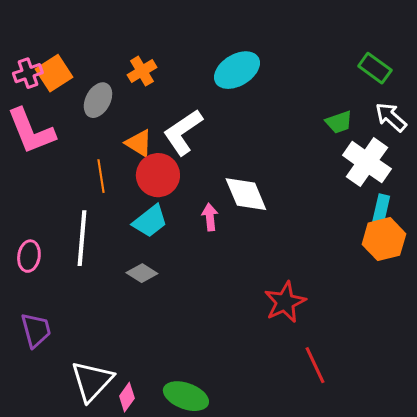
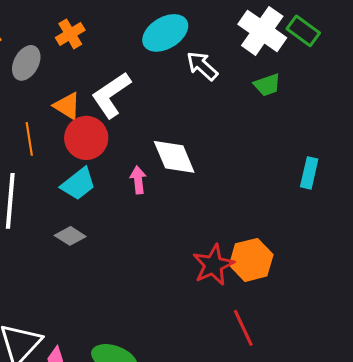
white arrow: (391, 117) -> (202, 66), moved
white cross: (367, 162) -> (262, 31), moved
orange hexagon: (384, 239) -> (251, 260), moved

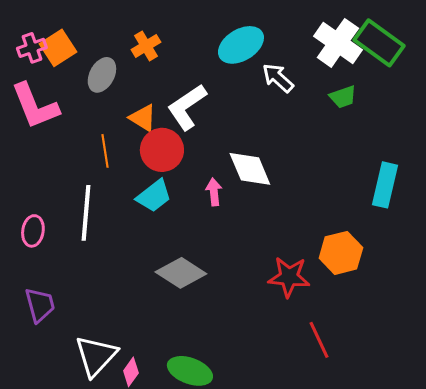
green rectangle: (303, 31) -> (379, 43), size x1.5
cyan rectangle: (309, 173) -> (385, 185), size x1.4
gray diamond: (70, 236) -> (181, 273), moved, size x1.6
orange hexagon: (251, 260) -> (341, 253), moved
red star: (213, 265) -> (289, 277), turned 30

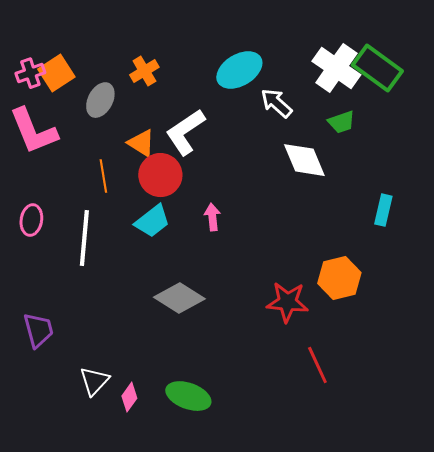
white diamond: (250, 169) -> (304, 160), moved
cyan rectangle: (385, 185) -> (383, 210), size x0.7
pink ellipse: (33, 231) -> (31, 220), moved
white triangle: (96, 356) -> (94, 381), size x0.7

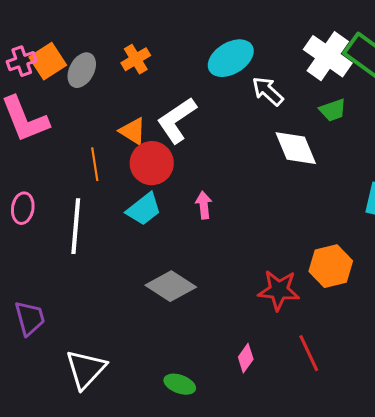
gray ellipse: (100, 100) -> (82, 70), moved
white triangle: (94, 381) -> (86, 369), size x1.4
green ellipse: (188, 396) -> (180, 384), size x0.7
pink diamond: (129, 397) -> (246, 358), moved

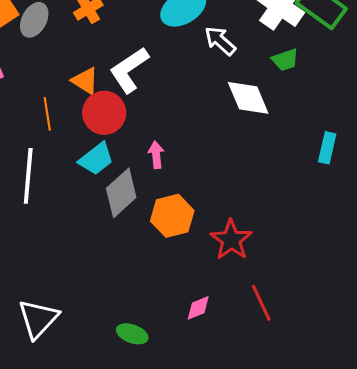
orange hexagon: (331, 266) -> (172, 216), moved
gray diamond: (171, 286) -> (121, 193), moved, turned -75
red star: (279, 290) -> (231, 240), turned 30
pink diamond: (246, 358) -> (198, 308), turned 32

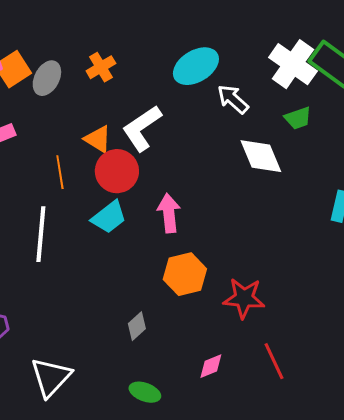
pink arrow: (156, 155) -> (169, 213), size x1.4
gray diamond: (121, 193) -> (137, 326), moved, size x0.6
red star: (231, 240) -> (244, 298), turned -30

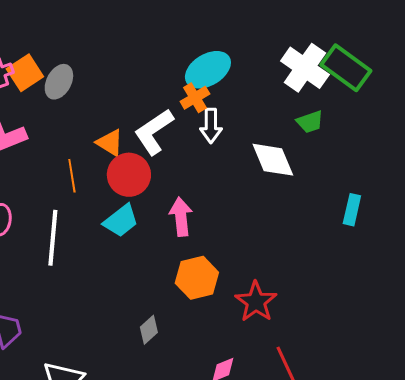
orange cross: (101, 67) -> (195, 98), moved
white arrow: (233, 99) -> (211, 126), moved, turned -132
red star: (244, 298) -> (256, 302), turned 30

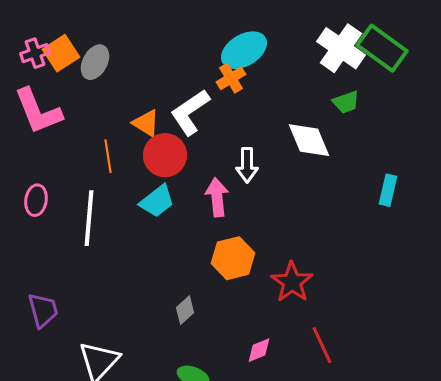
white arrow: (211, 126) -> (247, 165), moved

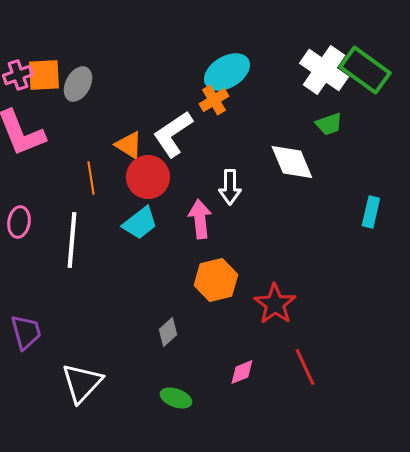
orange square: (61, 53) -> (44, 75), turned 30

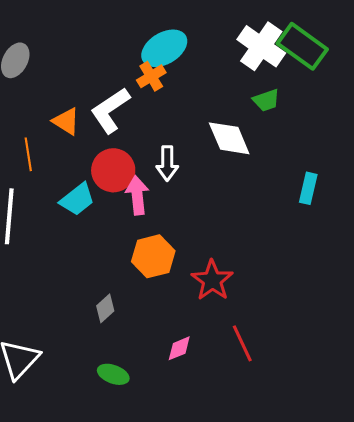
red circle: (148, 177) -> (113, 170), moved

